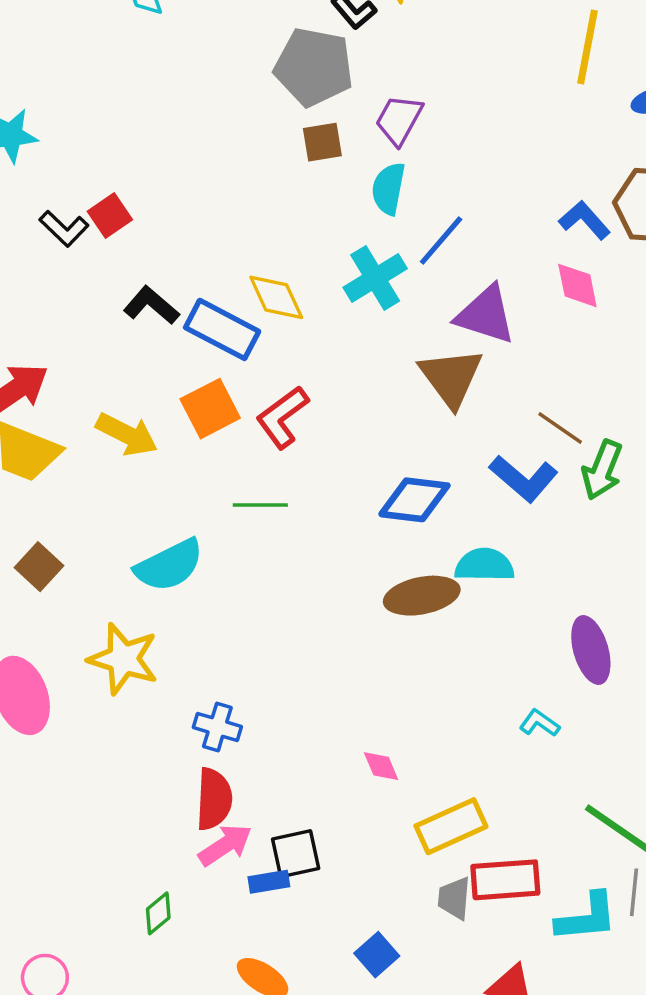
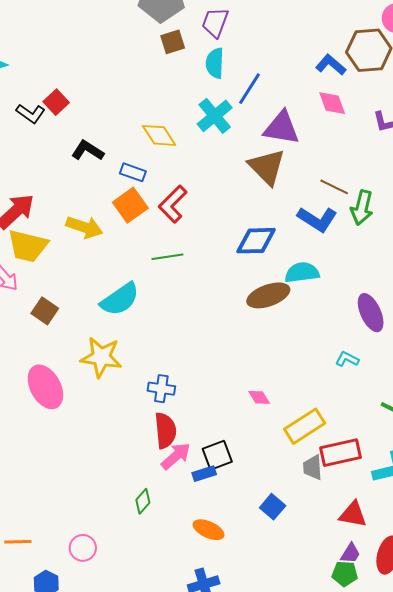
blue rectangle: (222, 329) -> (133, 172), moved, size x0.6

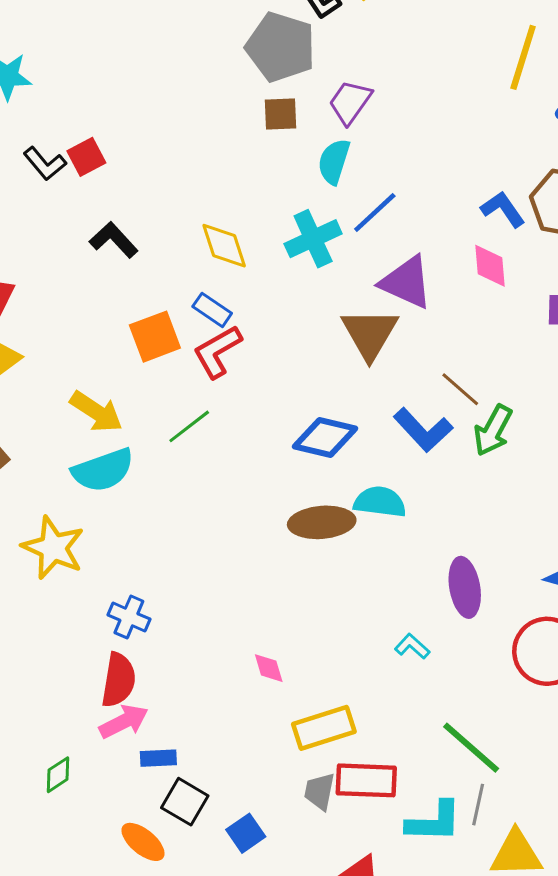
blue rectangle: (133, 172) -> (212, 310), moved
yellow arrow: (84, 227) -> (96, 412), moved
green line: (167, 257) -> (189, 426), turned -44
black square: (217, 455) -> (185, 802), moved, turned 36

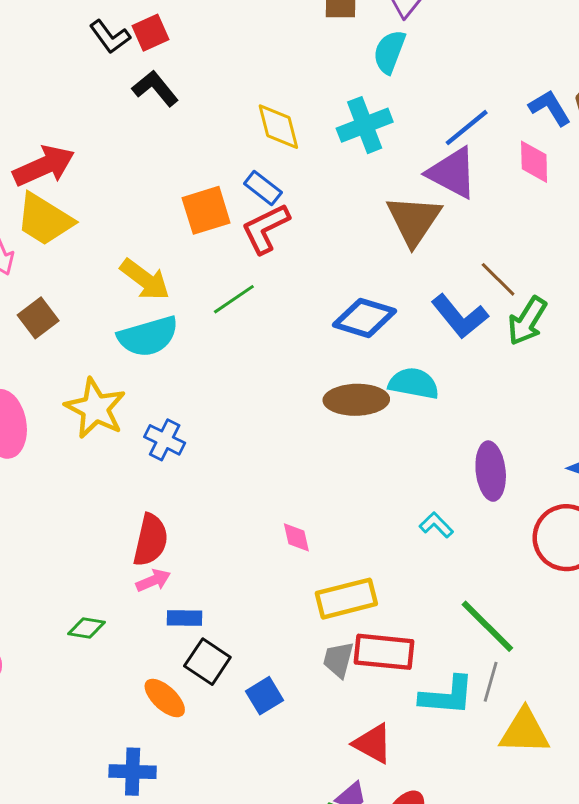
blue line: (375, 212) -> (467, 128), moved
black L-shape: (114, 240) -> (155, 88), moved
blue cross: (129, 617) -> (165, 440), moved
pink arrow: (124, 721) -> (153, 581), size x0.7
green diamond: (58, 775) -> (87, 628), turned 39

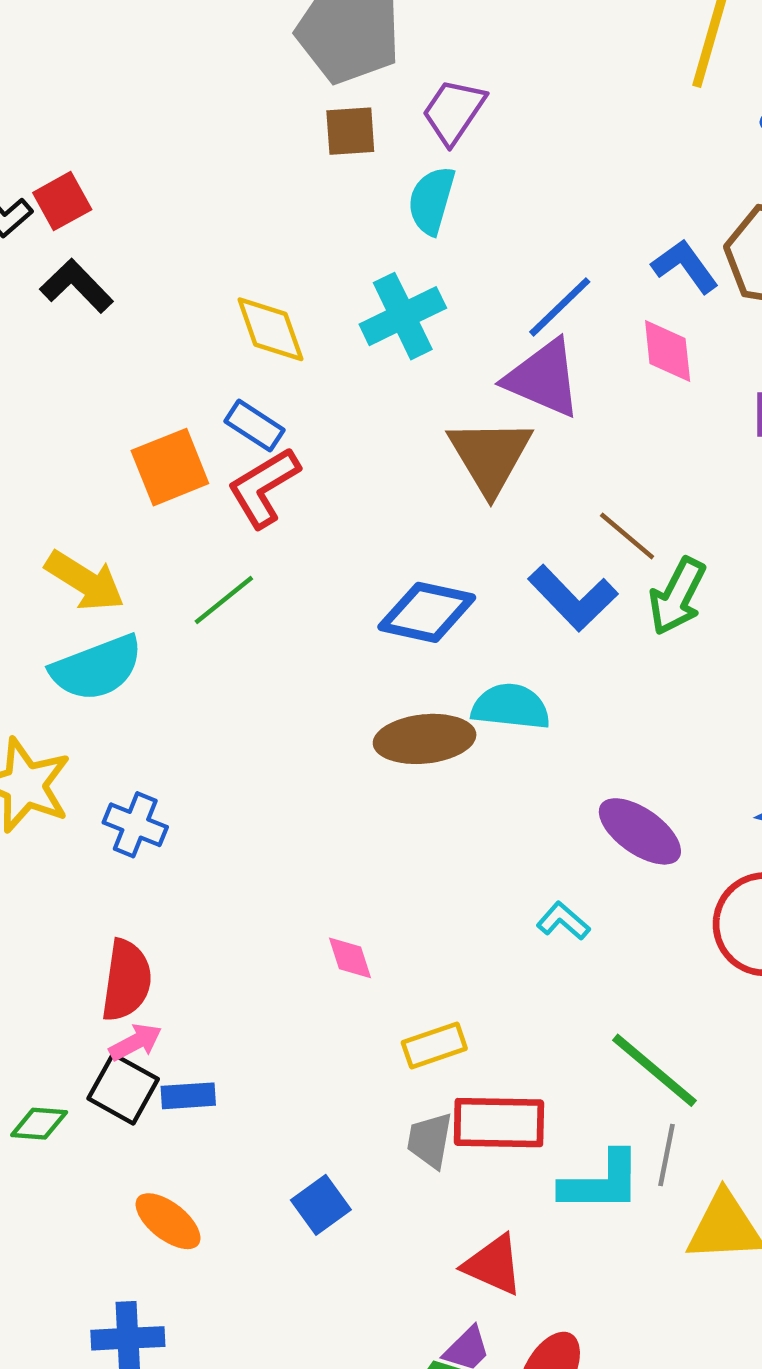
purple ellipse: (491, 471) -> (640, 831), turned -44
yellow rectangle: (346, 599) -> (434, 1045), size x0.7
black square: (207, 662) -> (123, 1089), moved

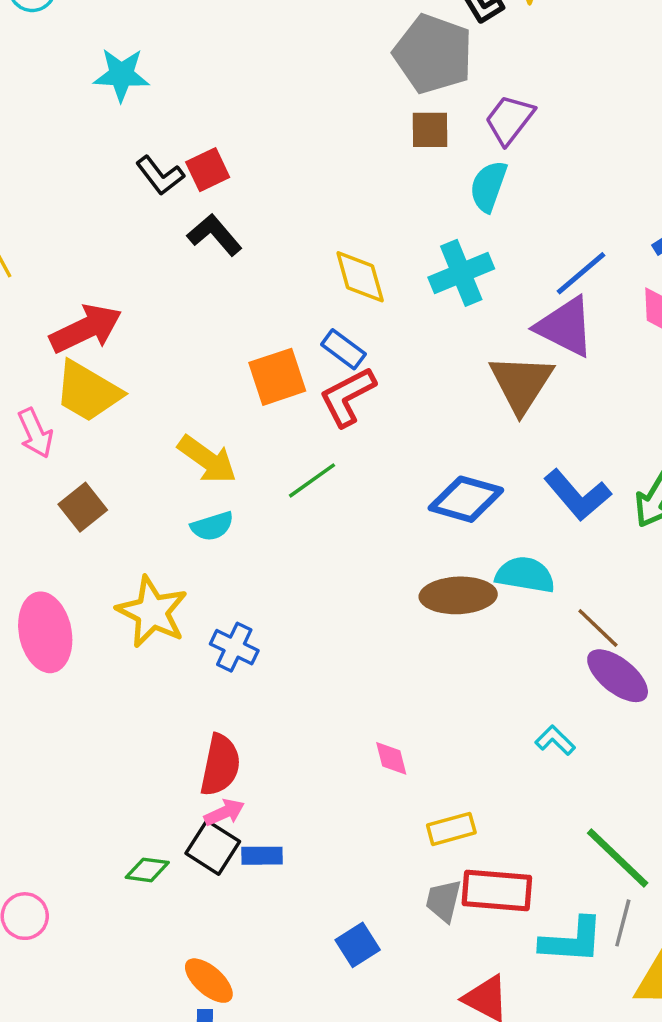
brown line: (627, 536) -> (598, 628), moved
cyan semicircle: (97, 668) -> (212, 526), size x0.6
orange ellipse: (168, 1221) -> (209, 981), moved

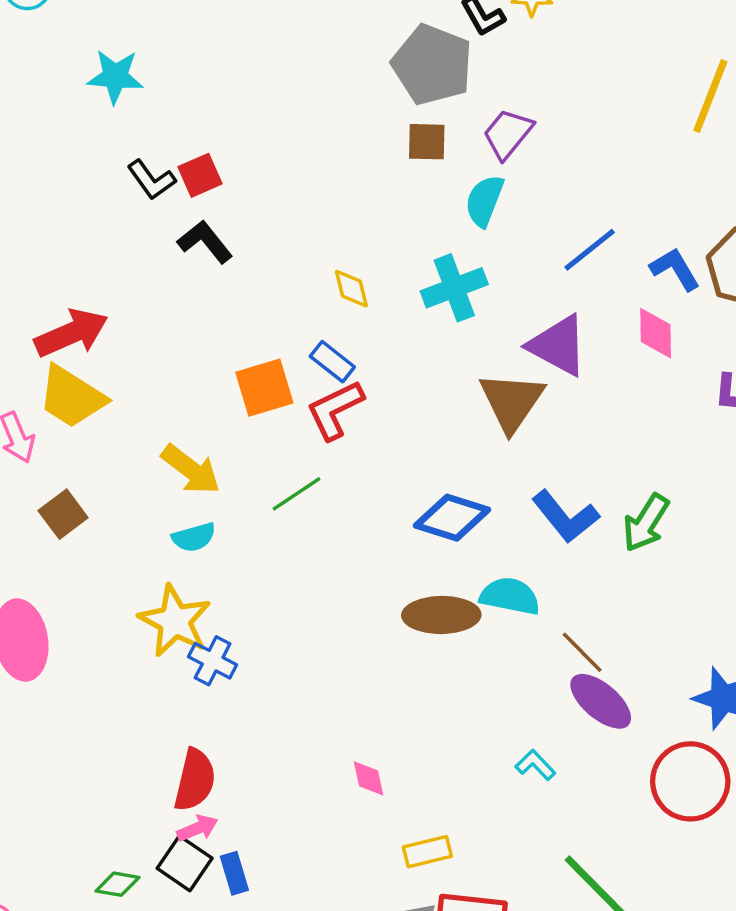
blue line: (581, 273) -> (590, 250), moved
yellow diamond: (360, 277) -> (351, 289), size x0.7
yellow star: (152, 612) -> (175, 621), moved
blue rectangle: (262, 856) -> (234, 873), turned 72

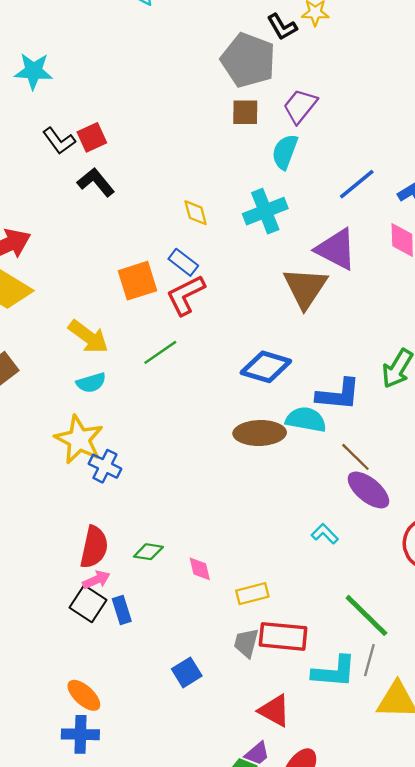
blue L-shape: (565, 517) -> (338, 394), moved, turned -45
pink diamond: (369, 778) -> (200, 569), moved
green diamond: (118, 884) -> (148, 552), moved

